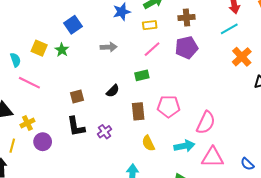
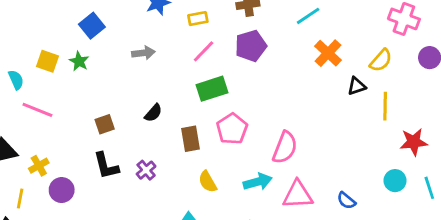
green rectangle: (142, 75) -> (212, 89), moved, size x1.5
pink pentagon: (169, 106) -> (232, 129), turned -30

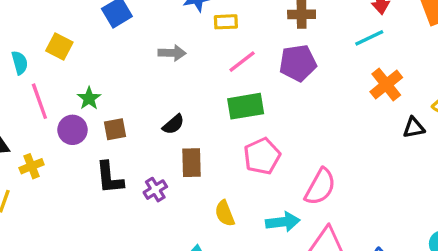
yellow rectangle: (198, 19) -> (226, 22), moved
green star: (79, 61) -> (89, 98), moved
pink line: (37, 110) -> (39, 101), turned 40
brown rectangle: (190, 139) -> (191, 163), moved
purple circle: (62, 190) -> (73, 130), moved

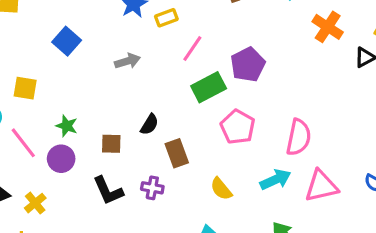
purple pentagon: (298, 63) -> (248, 65), moved
brown square: (115, 129) -> (111, 144), moved, turned 30
purple cross: (155, 190) -> (152, 188), turned -30

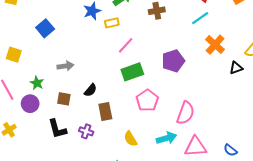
gray arrow: (127, 61) -> (65, 66), moved
purple pentagon: (248, 65) -> (173, 61), moved

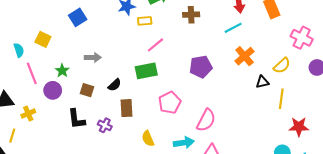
green rectangle: (132, 72) -> (146, 71), moved

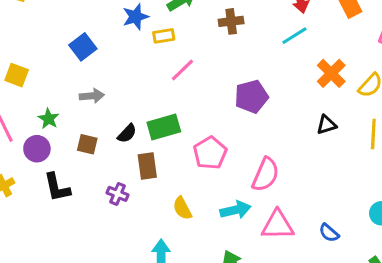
blue square: (78, 17) -> (83, 47), moved
orange cross: (245, 56) -> (331, 73), moved
green rectangle: (146, 71) -> (164, 127), moved
black triangle: (262, 82) -> (326, 125), moved
black L-shape: (76, 119) -> (57, 187), moved

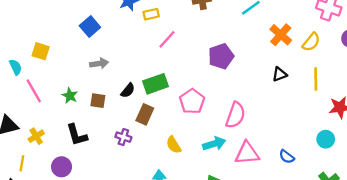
green star: (49, 119) -> (70, 96), moved
purple circle: (37, 149) -> (62, 167), moved
brown rectangle: (147, 166) -> (145, 114), turned 36

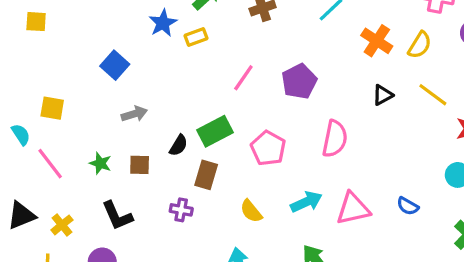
pink line: (167, 39) -> (243, 78), moved
yellow line: (316, 79) -> (433, 95), turned -45
pink semicircle: (235, 115) -> (335, 139), moved

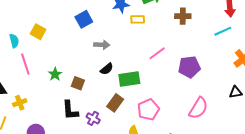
gray arrow: (134, 114) -> (102, 45), moved
black semicircle: (178, 145) -> (107, 69), moved
pink pentagon: (268, 148) -> (148, 110), moved
black L-shape: (117, 216) -> (70, 110), moved

